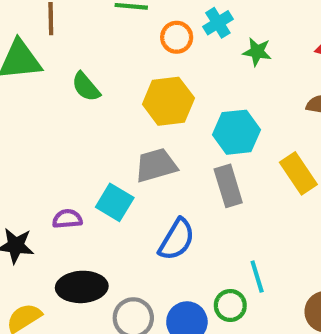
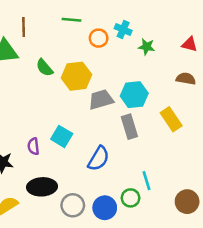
cyan cross: (218, 23) -> (123, 30), turned -35
yellow hexagon: (168, 101) -> (76, 76), moved
gray trapezoid: (156, 165) -> (101, 100), moved
purple semicircle: (67, 219) -> (33, 146), turned -91

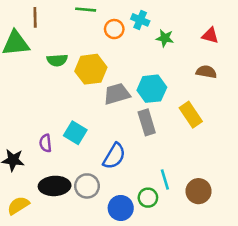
green semicircle: (44, 68) -> (57, 60), turned -54
brown circle: (187, 202) -> (199, 191), moved
gray circle: (73, 205) -> (87, 186), moved

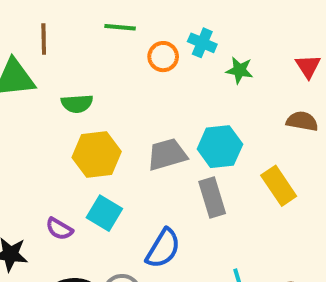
red triangle: (210, 36) -> (308, 66), turned 42
yellow hexagon: (91, 69) -> (97, 154), moved
purple semicircle: (45, 143) -> (59, 229), turned -54

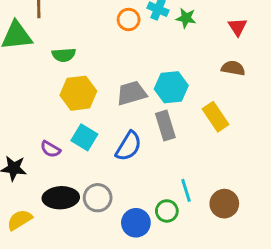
green star: (239, 70) -> (186, 18), moved
blue semicircle: (163, 248) -> (129, 146), moved

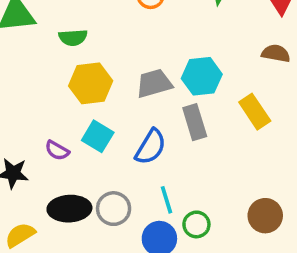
cyan line: (186, 190) -> (166, 200), moved

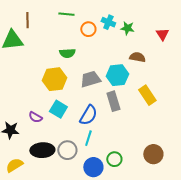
green semicircle: (73, 37) -> (67, 53), moved
brown semicircle: (276, 53) -> (137, 57), moved
cyan line: (166, 200) -> (88, 138), moved, turned 35

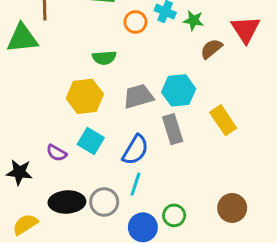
red triangle: (162, 34) -> (246, 29), size x1.5
brown semicircle: (137, 57) -> (211, 49), moved, turned -49

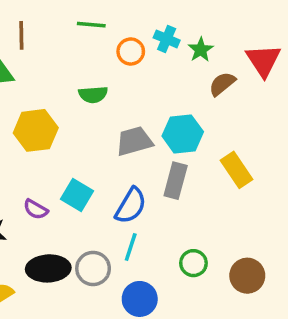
green star: (193, 20) -> (201, 50), turned 30
yellow hexagon: (85, 96) -> (36, 130), moved
gray rectangle: (173, 129) -> (176, 181), turned 32
green circle: (174, 215) -> (193, 263), moved

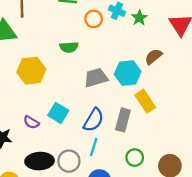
brown semicircle: (222, 84) -> (153, 57), moved
yellow rectangle: (237, 170) -> (145, 101), moved
gray rectangle: (176, 181) -> (123, 120), moved

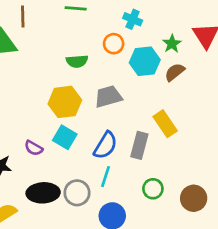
green star: (139, 18) -> (172, 44), moved
orange circle: (94, 19) -> (114, 44), moved
yellow hexagon: (31, 71) -> (65, 102), moved
cyan hexagon: (128, 73) -> (145, 61), moved

